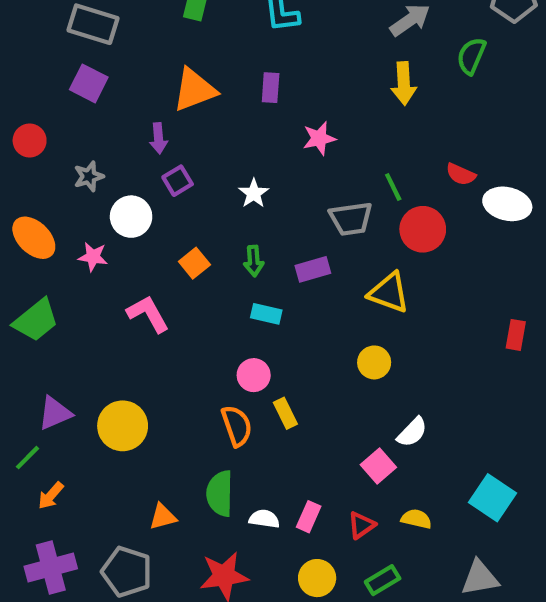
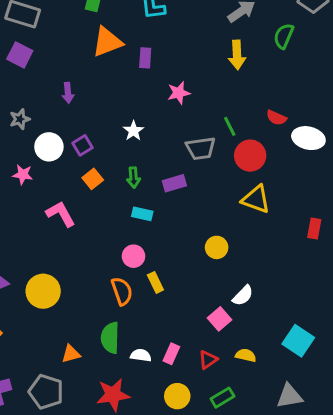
orange triangle: (194, 90) -> (107, 42), moved
purple square: (178, 181) -> (82, 145), moved
yellow triangle: (389, 293) -> (256, 199), moved

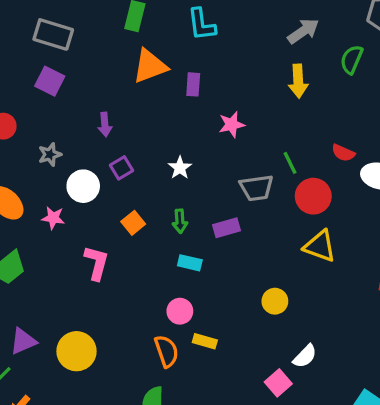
purple square: (82, 145) -> (122, 168), moved
pink L-shape: (61, 214) -> (97, 263), turned 44
yellow rectangle: (155, 282) -> (205, 341), turned -48

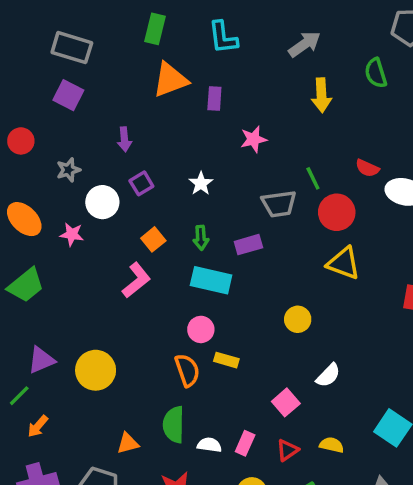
gray arrow: (303, 31) -> (304, 44), moved
green semicircle: (352, 59) -> (376, 73), turned -40
pink L-shape: (97, 263) -> (136, 280), moved, turned 36
cyan rectangle: (190, 263) -> (211, 280), size x1.6
pink square: (278, 383) -> (286, 402), moved

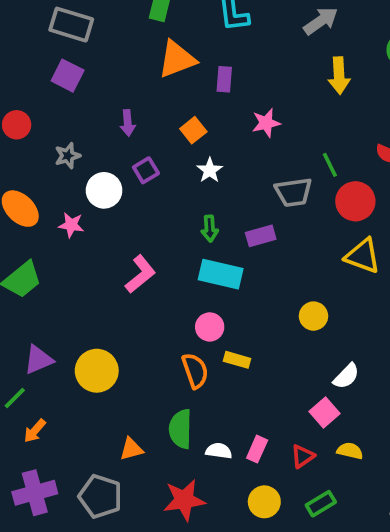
orange square: (153, 239) -> (193, 130), moved
pink square: (286, 402) -> (324, 413), moved

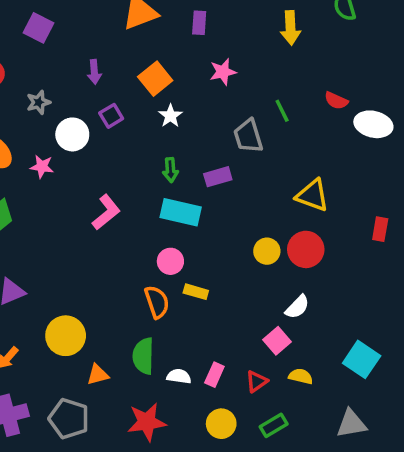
purple rectangle: (224, 79) -> (199, 23), moved
orange square: (193, 130) -> (155, 79), size x1.4
gray trapezoid: (293, 192) -> (248, 136), turned 81
red circle: (355, 201) -> (306, 249), moved
yellow circle: (97, 371) -> (66, 336), moved

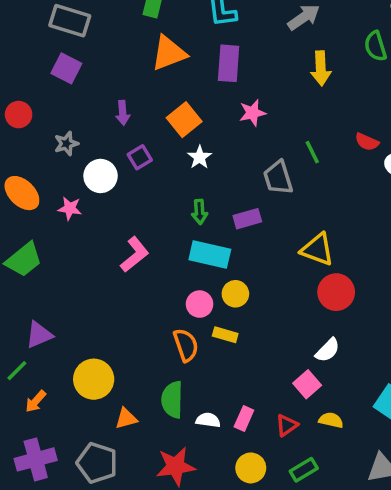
purple rectangle: (199, 23) -> (229, 63), size x1.5
yellow triangle: (313, 195) -> (317, 249), moved
yellow circle: (267, 251) -> (235, 294), moved

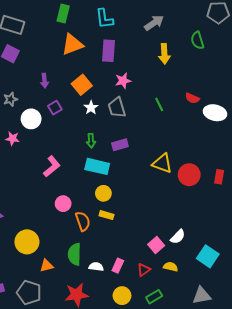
gray trapezoid: (278, 178) -> (117, 108), moved
red circle: (336, 292) -> (189, 175), moved
yellow circle: (235, 294) -> (103, 193), moved
pink circle: (200, 304) -> (63, 204), moved
white semicircle: (328, 350) -> (178, 237), moved

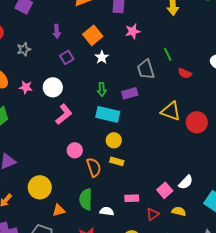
red semicircle: (192, 98) -> (185, 73), moved
gray trapezoid: (117, 108) -> (146, 69), moved
white circle: (31, 119) -> (53, 87), moved
pink rectangle: (118, 266) -> (132, 198), moved, turned 64

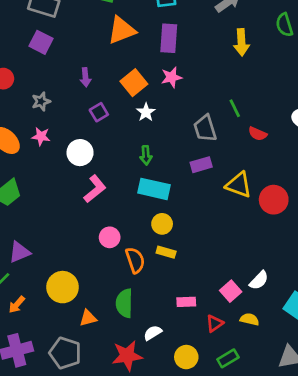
pink star: (133, 31) -> (171, 77), moved
pink star: (26, 87) -> (41, 136), moved
purple rectangle: (130, 93) -> (201, 165), moved
white semicircle: (107, 211) -> (153, 333), moved, turned -40

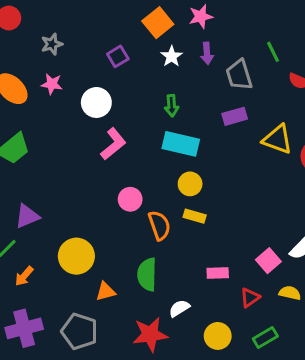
purple arrow: (85, 77) -> (207, 53), moved

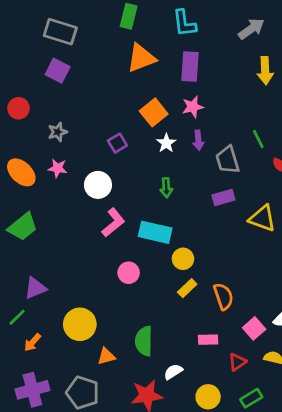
cyan rectangle: (181, 144) -> (155, 232), moved
yellow rectangle: (195, 216) -> (187, 288), turned -60
orange semicircle: (159, 225) -> (223, 296), moved

